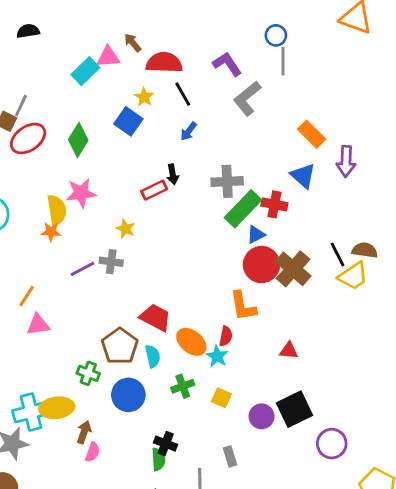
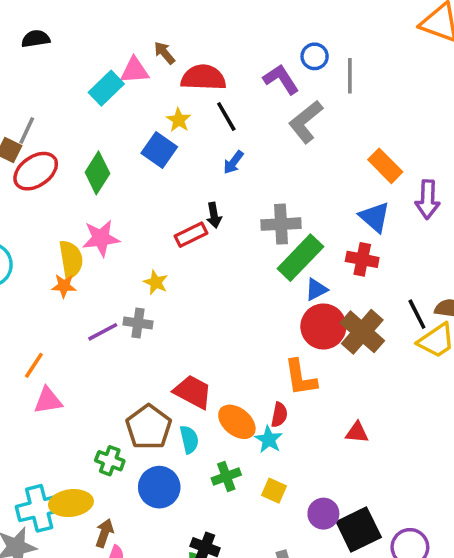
blue circle: (276, 35) -> (315, 56), moved
red cross: (274, 204) -> (362, 259), moved
black square: (294, 409) -> (359, 530), moved

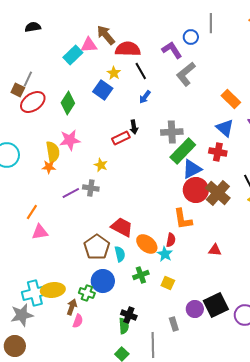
brown arrow: (165, 53) -> (106, 35), size x1.5
gray line: (350, 76) -> (211, 23), moved
blue triangle: (316, 289) -> (192, 169), size x1.5
green cross: (110, 461) -> (87, 293), moved
purple circle: (323, 514) -> (195, 309), moved

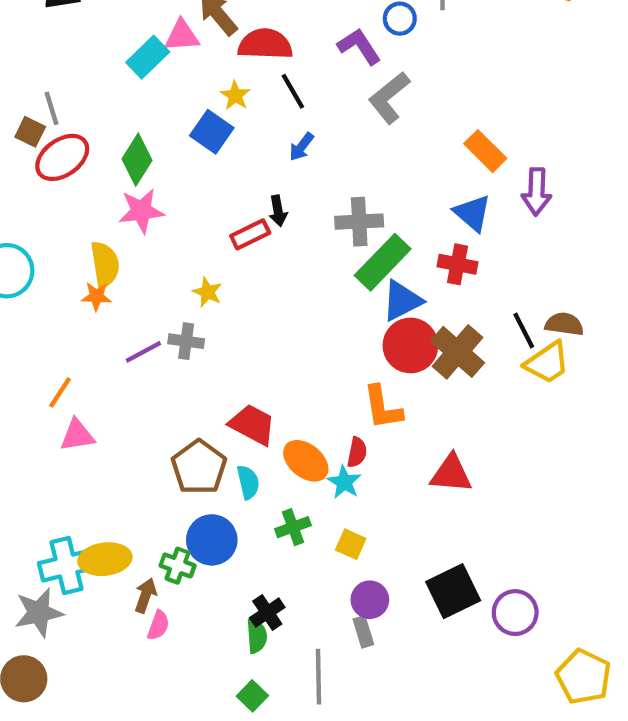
gray line: (28, 79) -> (52, 108), turned -42
pink star: (70, 140) -> (141, 211), moved
red triangle: (215, 250) -> (451, 474), size x1.5
purple circle: (195, 309) -> (370, 600), moved
black cross: (129, 315) -> (267, 613), turned 35

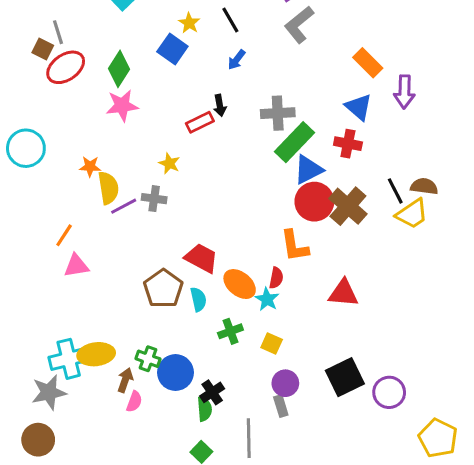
yellow semicircle: (105, 264) -> (108, 188), moved
blue circle: (212, 540) -> (175, 373), moved

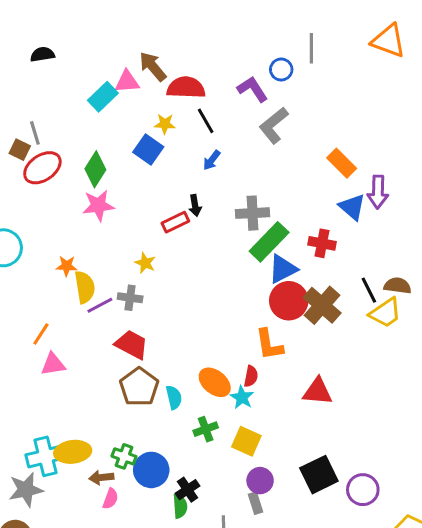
yellow star: (189, 23) -> (165, 124), turned -30
blue triangle: (359, 107) -> (352, 207), moved
red trapezoid: (201, 258) -> (132, 345), moved
yellow square: (272, 344) -> (246, 441), size x1.4
brown arrow: (125, 380) -> (101, 478), turned -115

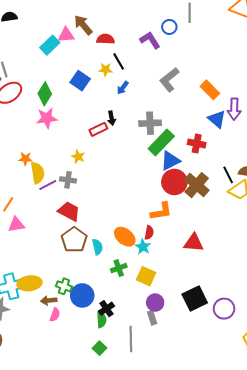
red semicircle: (186, 88) -> (105, 39), size x0.7
yellow star: (165, 124) -> (105, 70), moved
gray L-shape: (274, 125) -> (169, 80), moved
orange L-shape: (269, 345) -> (161, 211), turned -90

